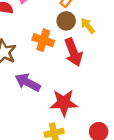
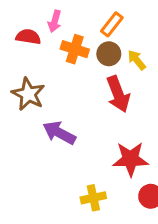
orange cross: (43, 40) -> (75, 49), moved
red star: (64, 103) -> (131, 159), moved

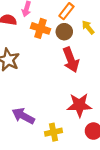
yellow arrow: (137, 60) -> (88, 27), moved
purple arrow: (59, 133) -> (23, 116), moved

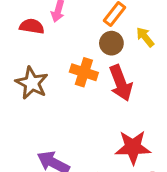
orange cross: (41, 28) -> (84, 72), moved

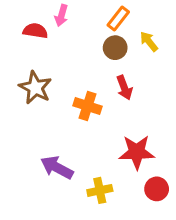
orange cross: (84, 72) -> (88, 106), moved
red arrow: (121, 83) -> (124, 88), size x0.7

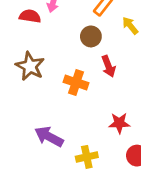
brown circle: (115, 48) -> (91, 36), moved
red star: (137, 152) -> (119, 123), size x0.7

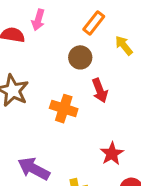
red star: (119, 123) -> (112, 154), turned -30

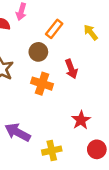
orange rectangle: (94, 23) -> (54, 29), moved
brown circle: (80, 57) -> (38, 52), moved

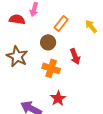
red star: (81, 120) -> (58, 98), moved

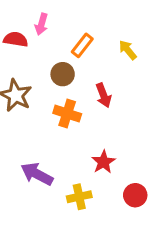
red star: (58, 98) -> (103, 162), moved

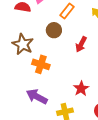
red arrow: (103, 95) -> (81, 44), turned 49
orange cross: (67, 113) -> (41, 64), moved

